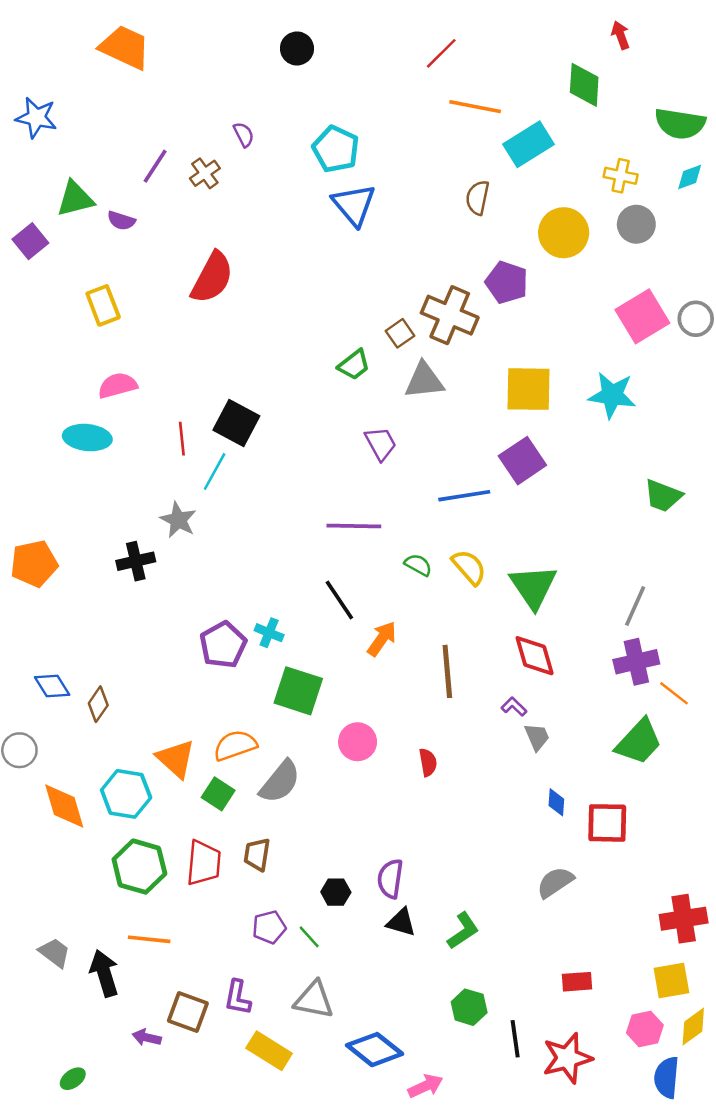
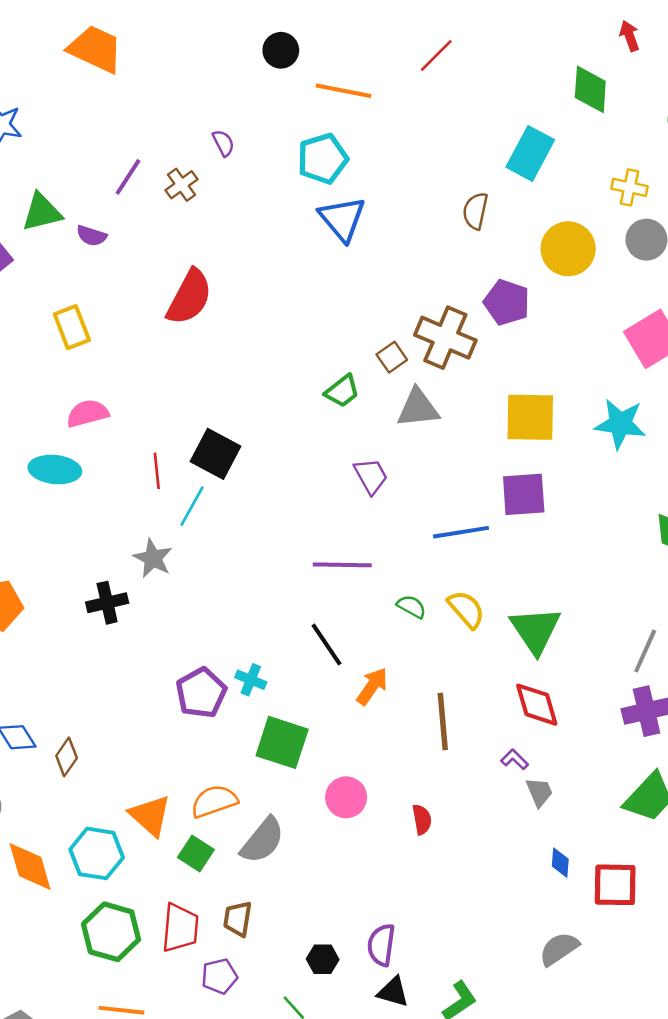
orange line: (475, 107) -> (343, 91), moved
cyan rectangle: (528, 144) -> (530, 153), turned -30
cyan pentagon: (336, 149) -> (323, 159), turned 30
purple square: (522, 461) -> (524, 494), turned 30
purple pentagon: (269, 927) -> (219, 976), moved

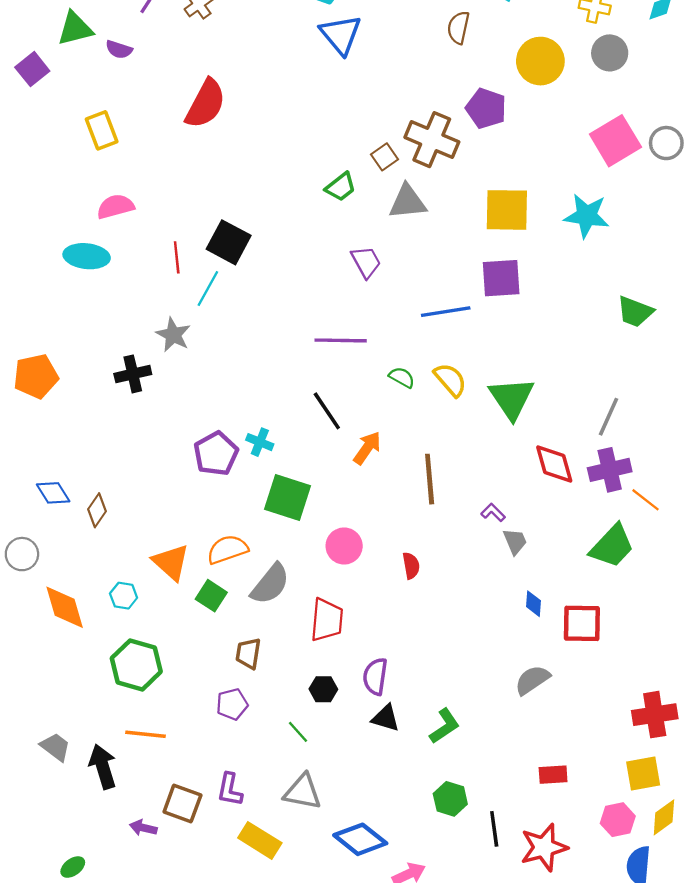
red diamond: (537, 705) -> (554, 464), moved
cyan hexagon: (97, 853) -> (124, 596), size x0.6
red trapezoid: (180, 928) -> (327, 620), moved

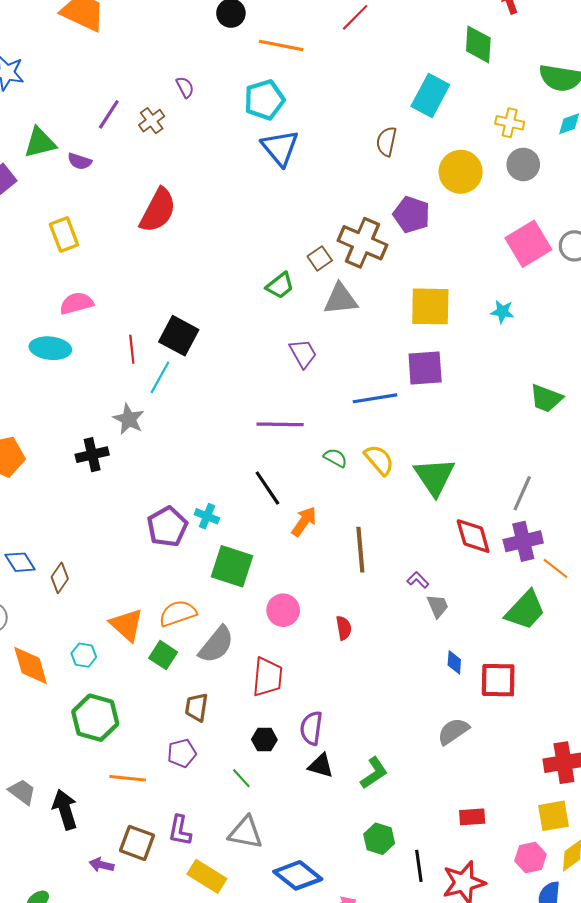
cyan star: (587, 216) -> (502, 312), size x0.6
orange line: (145, 734) -> (128, 778), moved

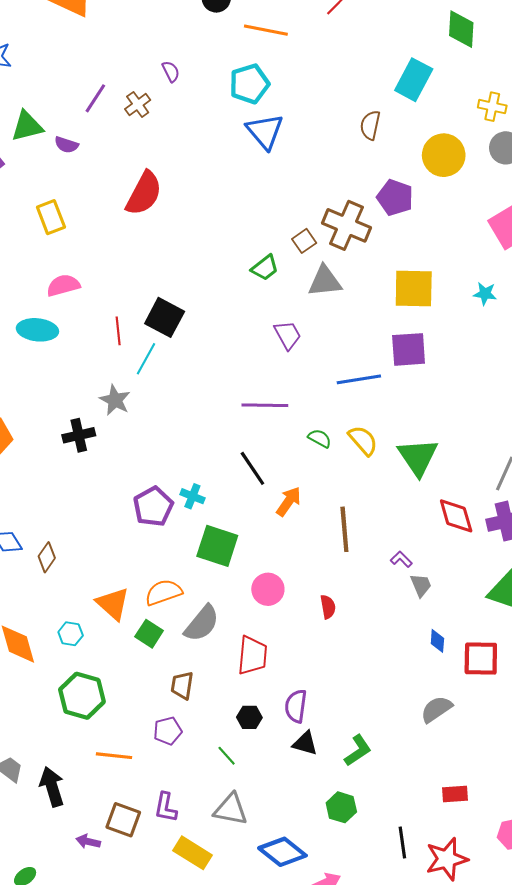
green hexagon: (379, 839) -> (341, 807), moved

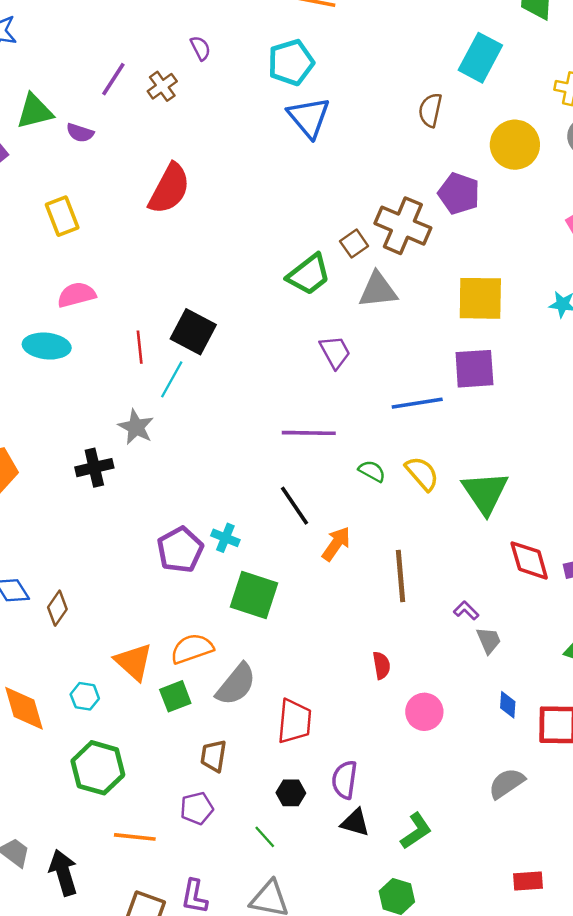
green trapezoid: (265, 268) -> (309, 275), size x1.4
pink circle: (268, 589) -> (424, 712), moved
green square: (149, 634) -> (175, 696), turned 36

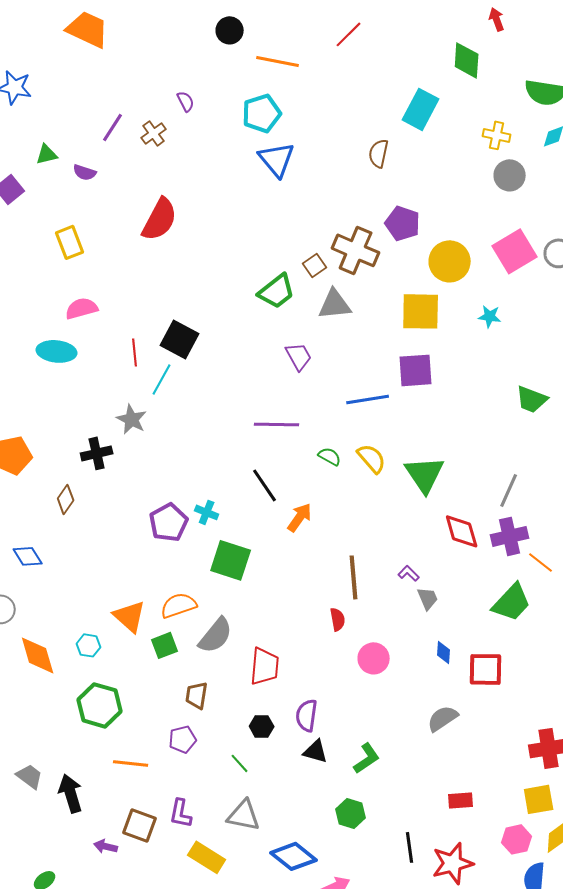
green triangle: (35, 111) -> (47, 154), size x0.7
yellow circle: (515, 145) -> (450, 261), moved
brown line: (401, 576) -> (354, 577), moved
brown diamond: (57, 608) -> (66, 499), moved

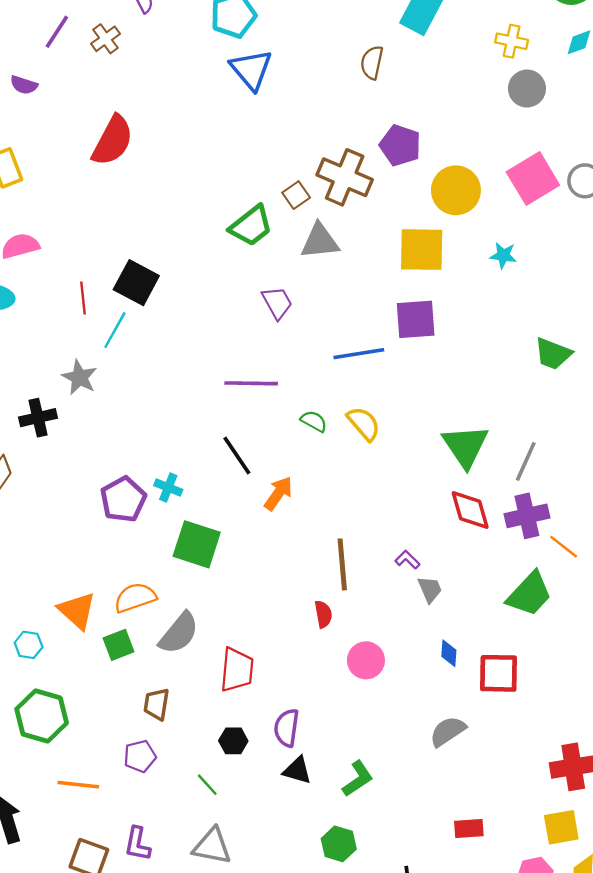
green triangle: (425, 474) -> (465, 446), moved

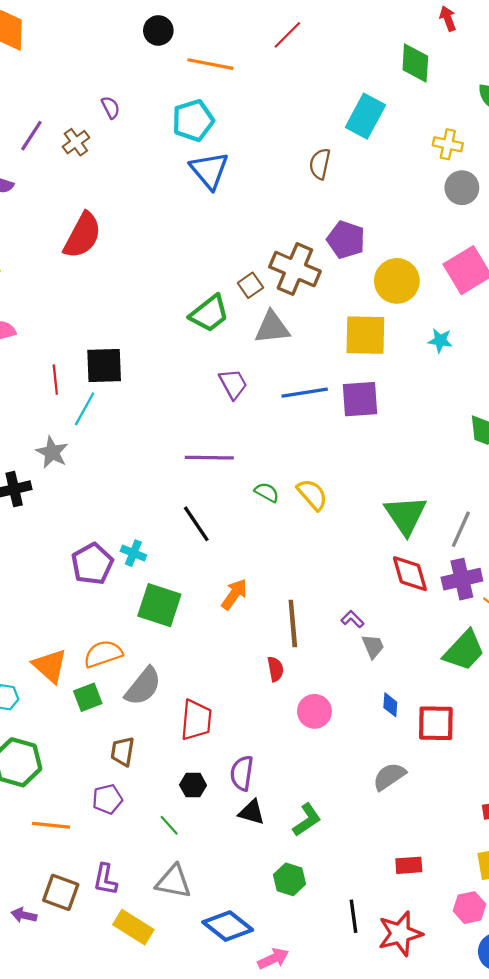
black square: (136, 283) -> (104, 365), turned -30
blue line: (359, 354) -> (305, 393), moved
orange arrow: (278, 493) -> (234, 594), moved

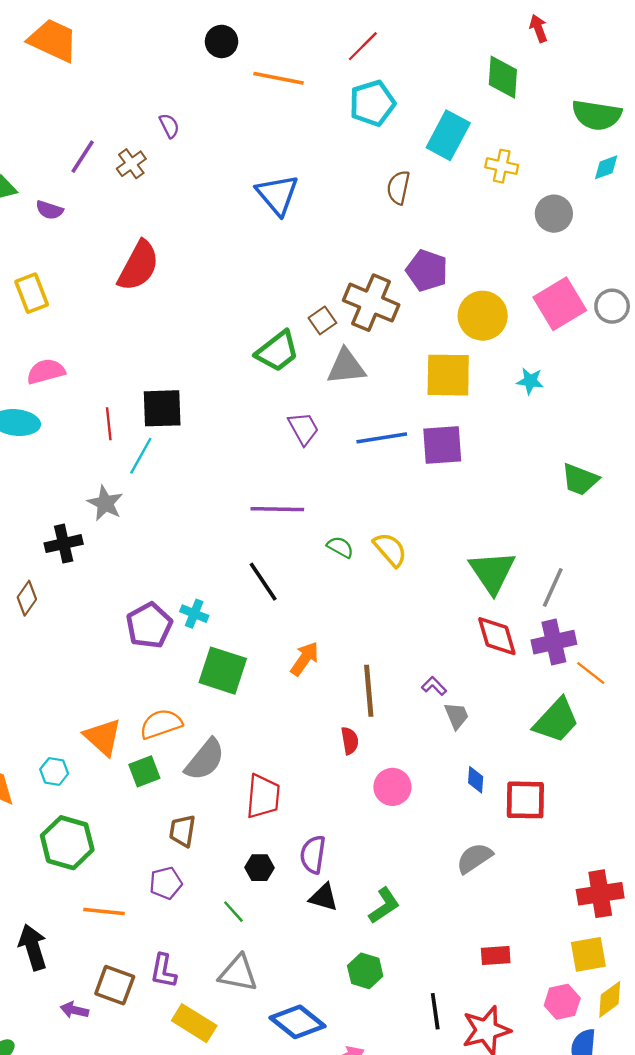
cyan pentagon: (193, 120) -> (372, 103), moved
yellow cross: (448, 144) -> (502, 166), moved

